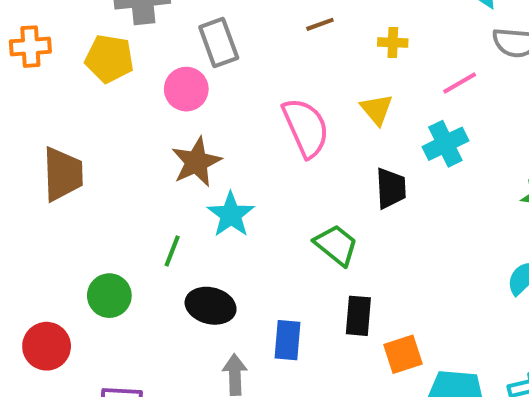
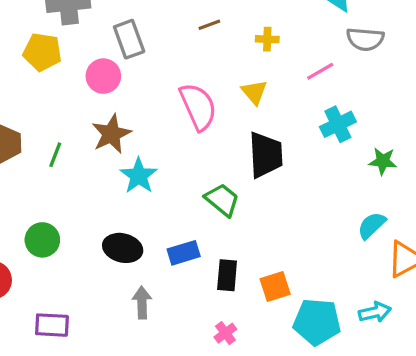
cyan cross: (445, 144) -> (338, 124), moved
black trapezoid: (391, 188) -> (266, 155), size x1.4
green line: (172, 251) -> (55, 155), moved
black rectangle: (358, 316) -> (227, 275), moved
blue rectangle: (288, 340) -> (184, 253), moved, turned 68

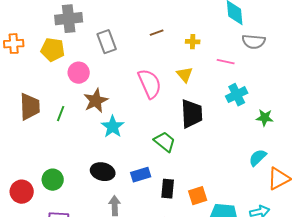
pink line: (320, 71) -> (226, 62), turned 42
pink circle: (103, 76) -> (79, 73), moved
green circle: (42, 240) -> (53, 180), moved

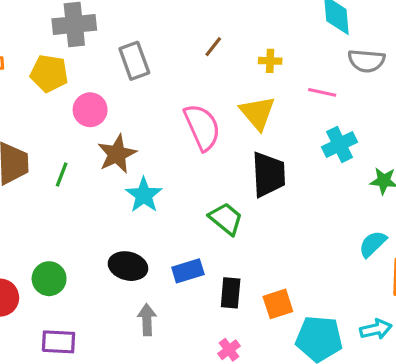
brown line: (157, 33) -> (213, 47), turned -32
yellow triangle: (185, 75) -> (257, 113), size x1.4

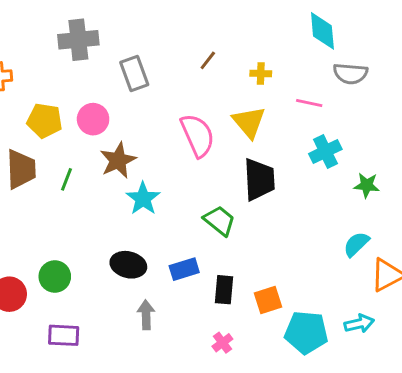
yellow pentagon: (49, 73) -> (45, 121), moved

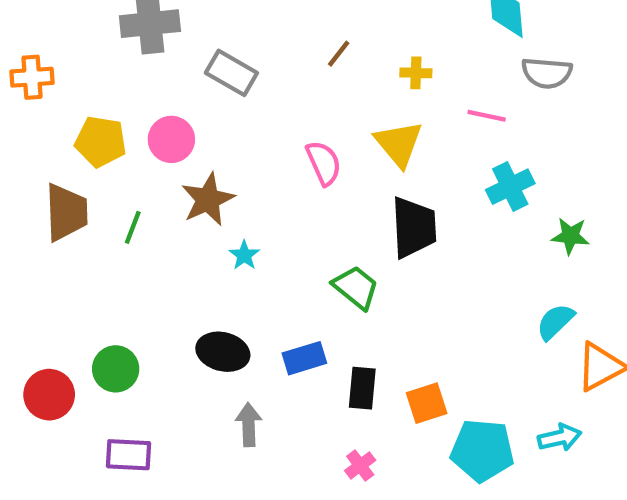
gray rectangle: (134, 74) -> (231, 73), turned -40
pink semicircle: (197, 135) -> (324, 163), size x0.7
cyan star: (143, 199) -> (244, 255), size x0.6

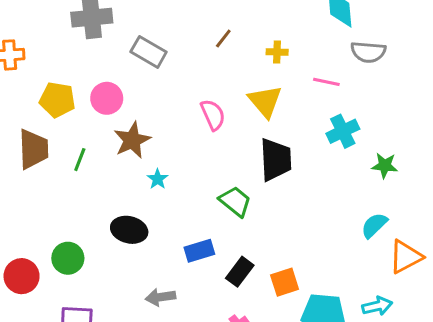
black ellipse: (223, 352) -> (129, 230), moved
black rectangle: (362, 388) -> (240, 272), turned 32
gray arrow: (249, 425) -> (161, 297), turned -96

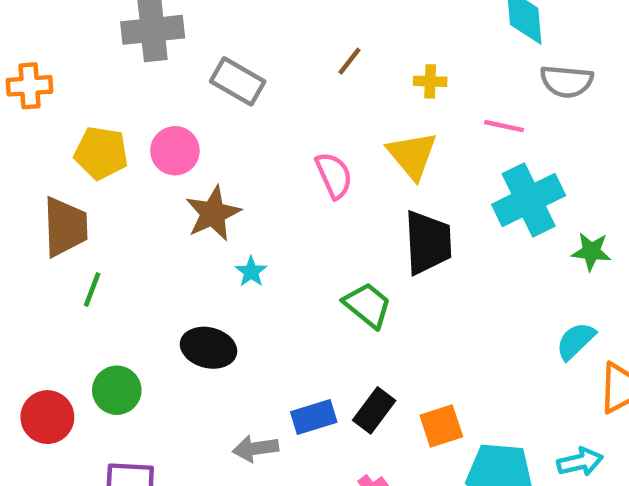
cyan cross: (343, 131) -> (529, 200), size x1.4
green line: (80, 160) -> (92, 289), moved
blue rectangle: (199, 251) -> (314, 417), moved

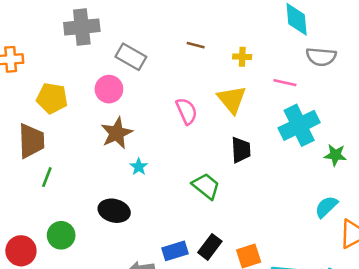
brown line: (350, 61) -> (196, 45), turned 66
pink circle: (175, 151) -> (109, 89), moved
black trapezoid: (428, 242) -> (241, 150), size x0.7

